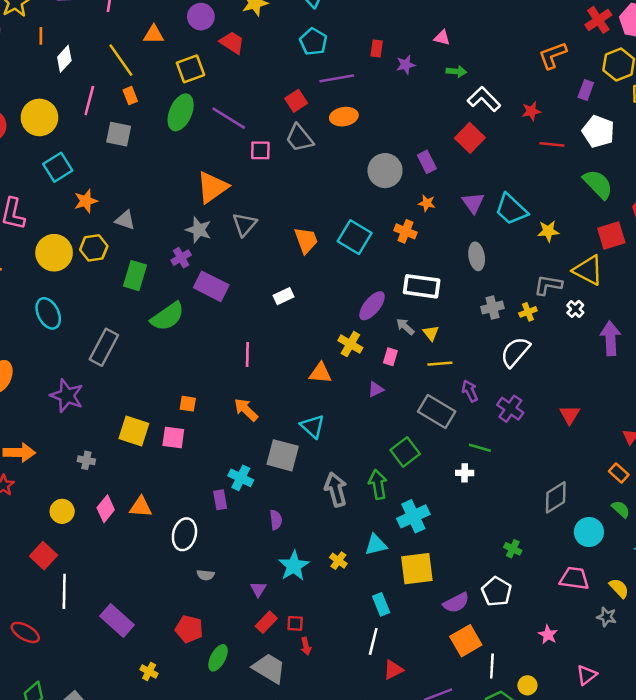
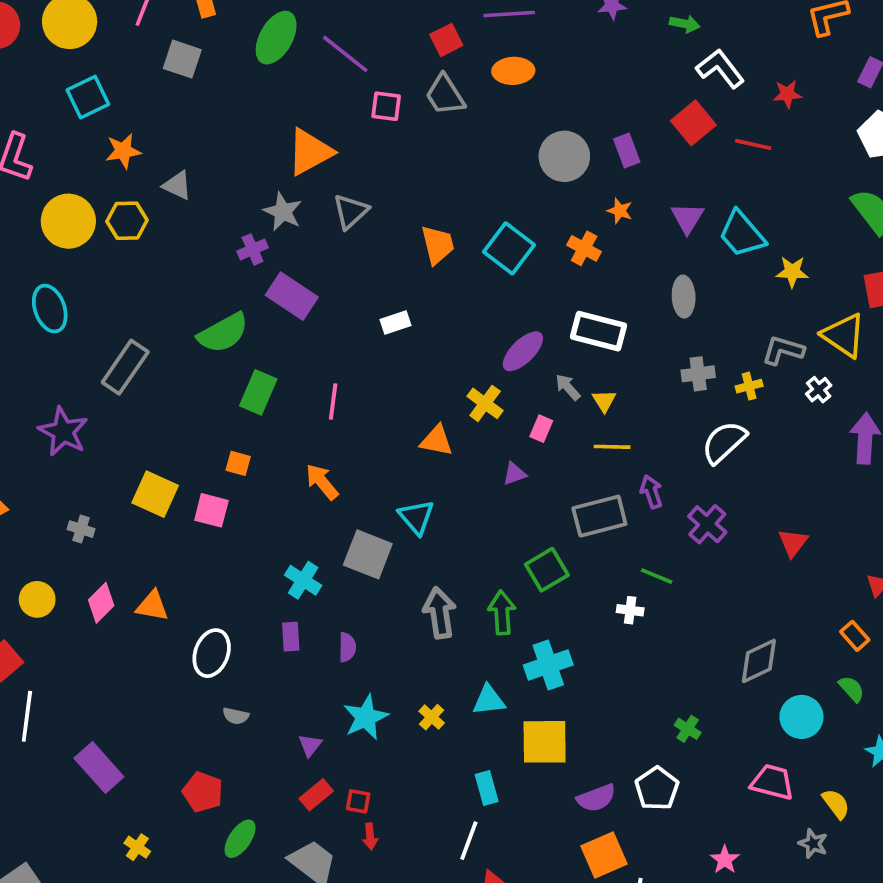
red line: (552, 144) -> (753, 144), moved
green rectangle: (135, 276) -> (258, 392), moved
gray rectangle: (437, 412) -> (599, 516), turned -52
purple rectangle: (220, 500) -> (291, 637), moved

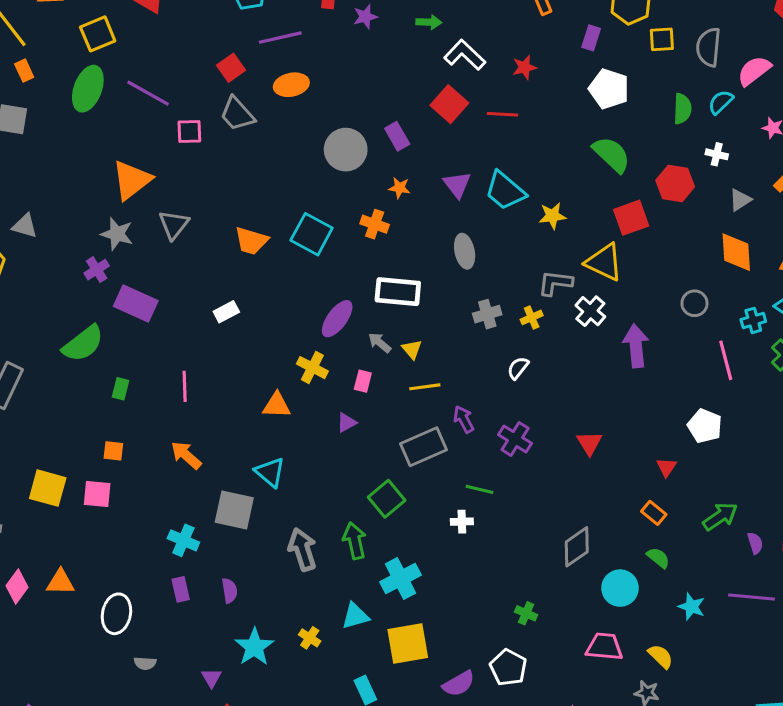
orange trapezoid: (438, 245) -> (251, 241), turned 129
white cross: (819, 390) -> (590, 311), size x1.4
green rectangle: (258, 392) -> (121, 389), size x0.6
white semicircle: (724, 442) -> (518, 368), size x0.6

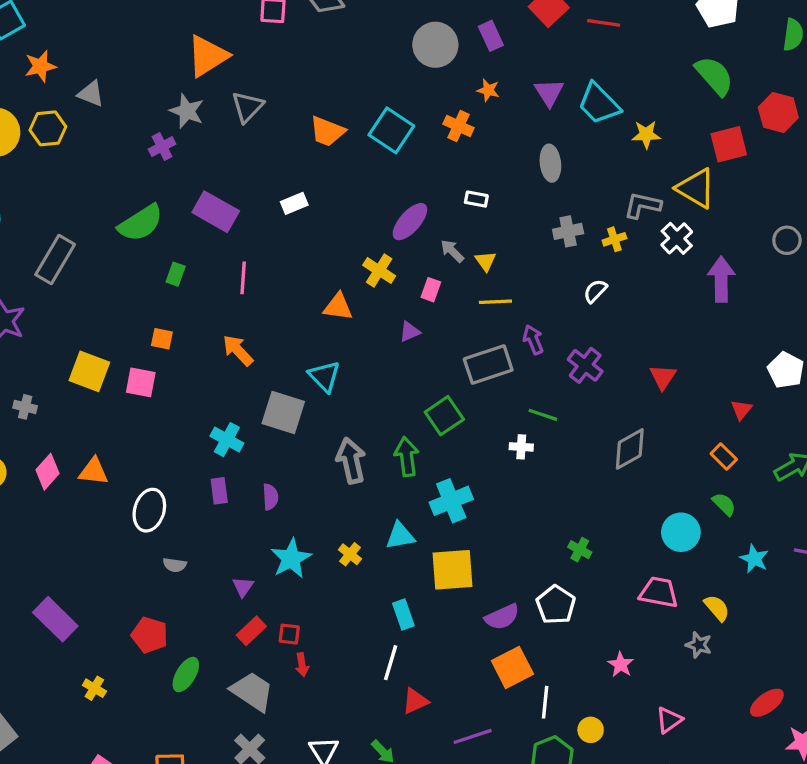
white rectangle: (398, 292) -> (476, 199), size x0.5
purple rectangle: (136, 304) -> (216, 212), moved
gray diamond: (577, 547) -> (630, 449), moved

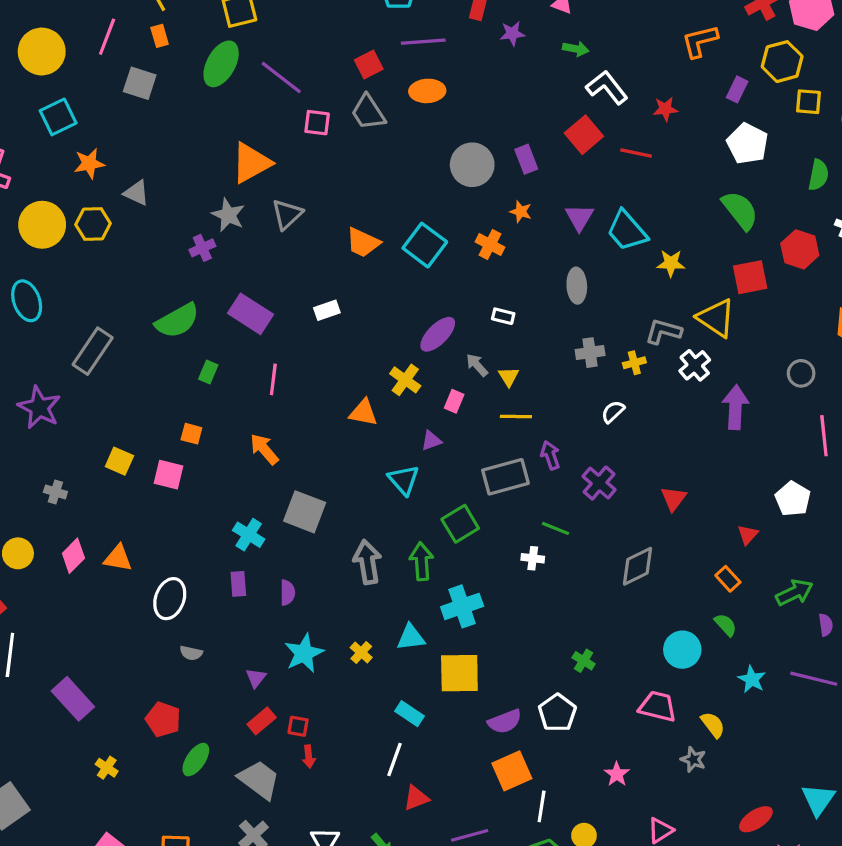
yellow square: (89, 371) -> (119, 461), size x0.7
cyan triangle: (324, 376) -> (404, 480), moved
cyan rectangle: (403, 614) -> (410, 714), turned -40

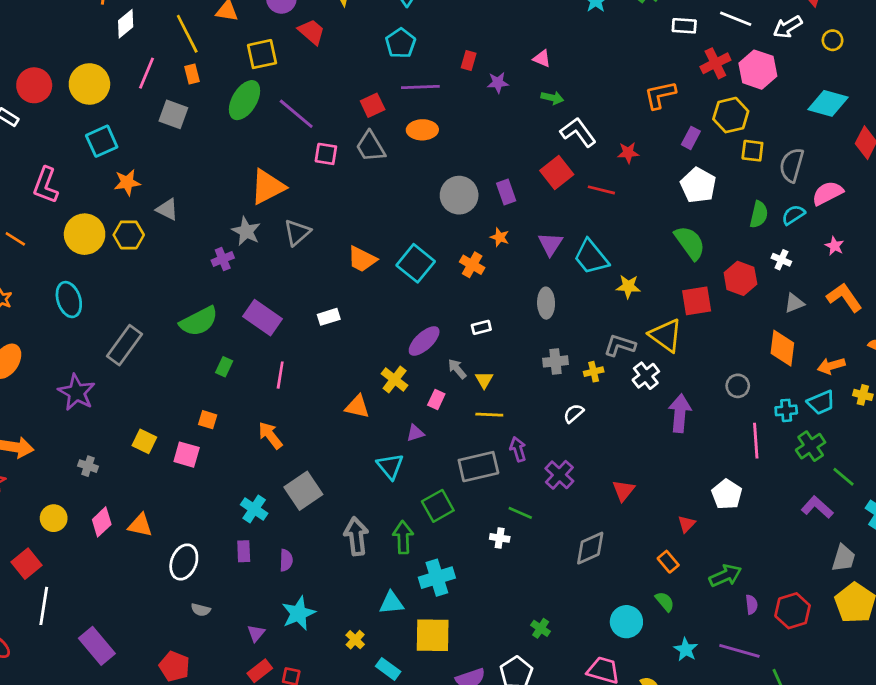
white rectangle: (503, 316) -> (481, 327), turned -30
gray square: (305, 512) -> (303, 491), turned 33
yellow cross: (361, 653) -> (355, 640), moved

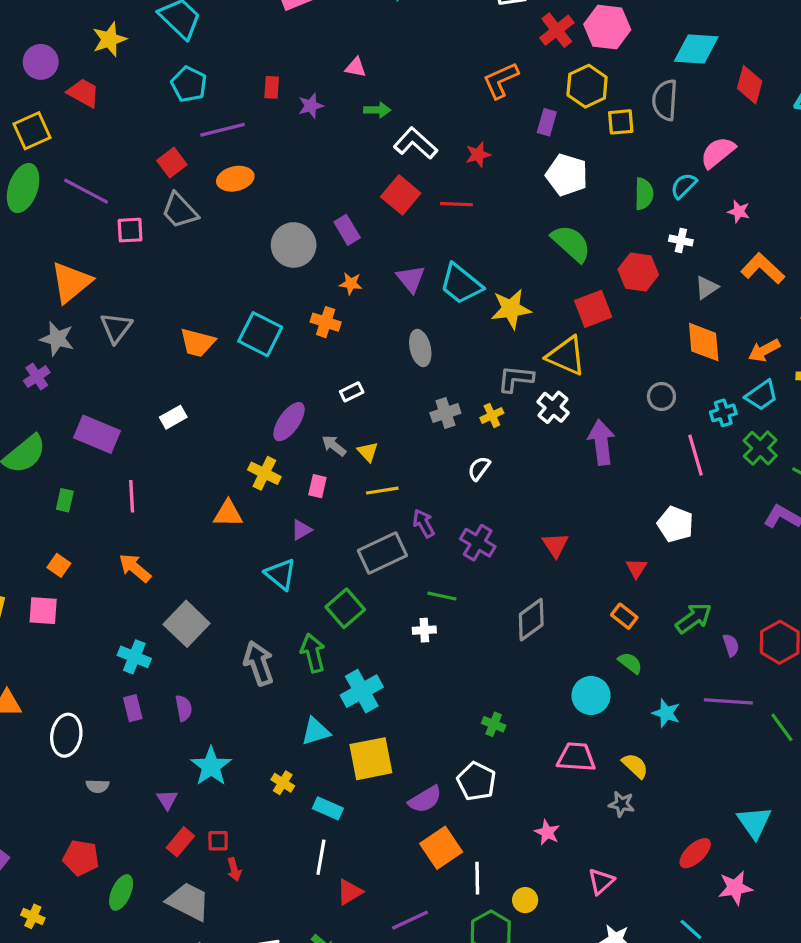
gray semicircle: (792, 165) -> (665, 100), moved
yellow star: (628, 286) -> (511, 309), size x1.4
orange square: (208, 420) -> (59, 565), turned 30

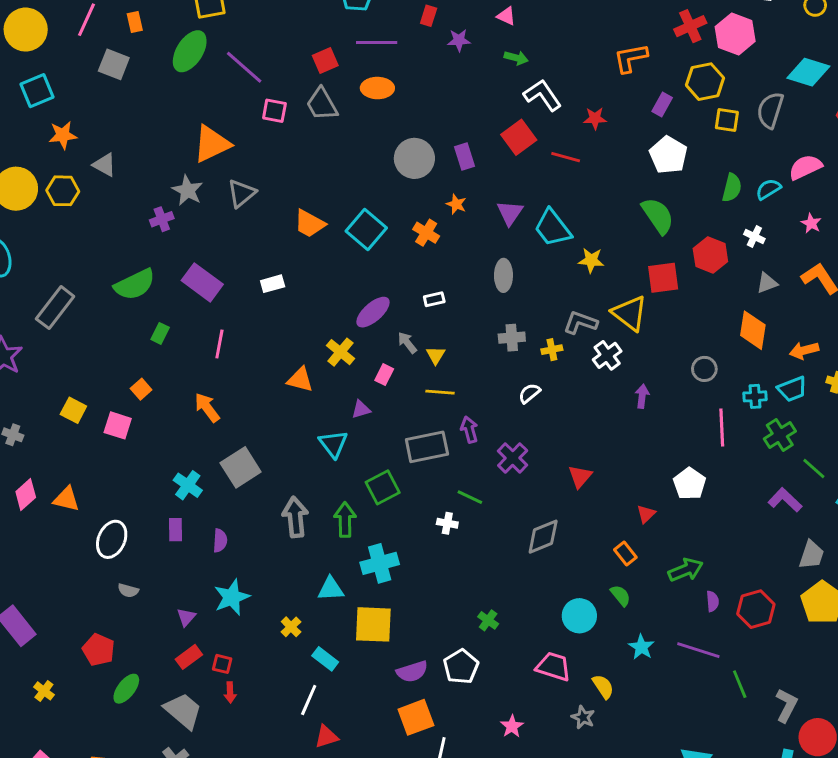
yellow star: (511, 309) -> (591, 260), size x0.7
purple arrow: (601, 442) -> (642, 396), size x0.6

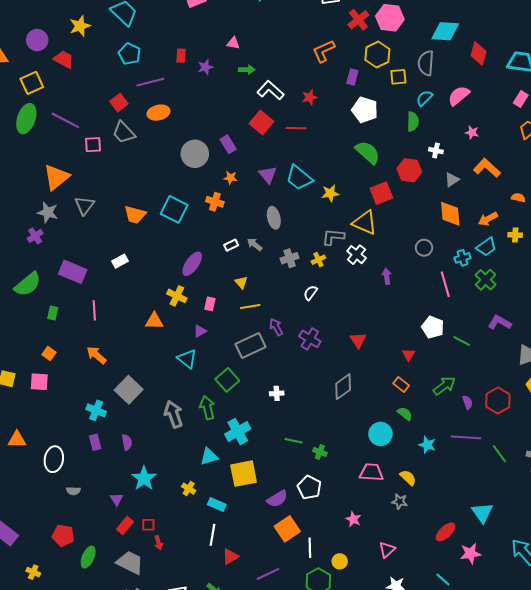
cyan semicircle: (768, 189) -> (424, 98), moved
gray arrow: (407, 343) -> (255, 244), moved
green line: (814, 468) -> (462, 341), moved
green line: (470, 497) -> (294, 441), moved

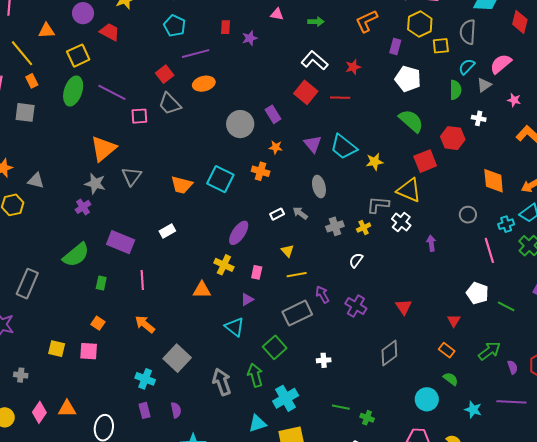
green arrow: (247, 70) -> (316, 22), moved
gray triangle: (452, 180) -> (484, 85), moved

